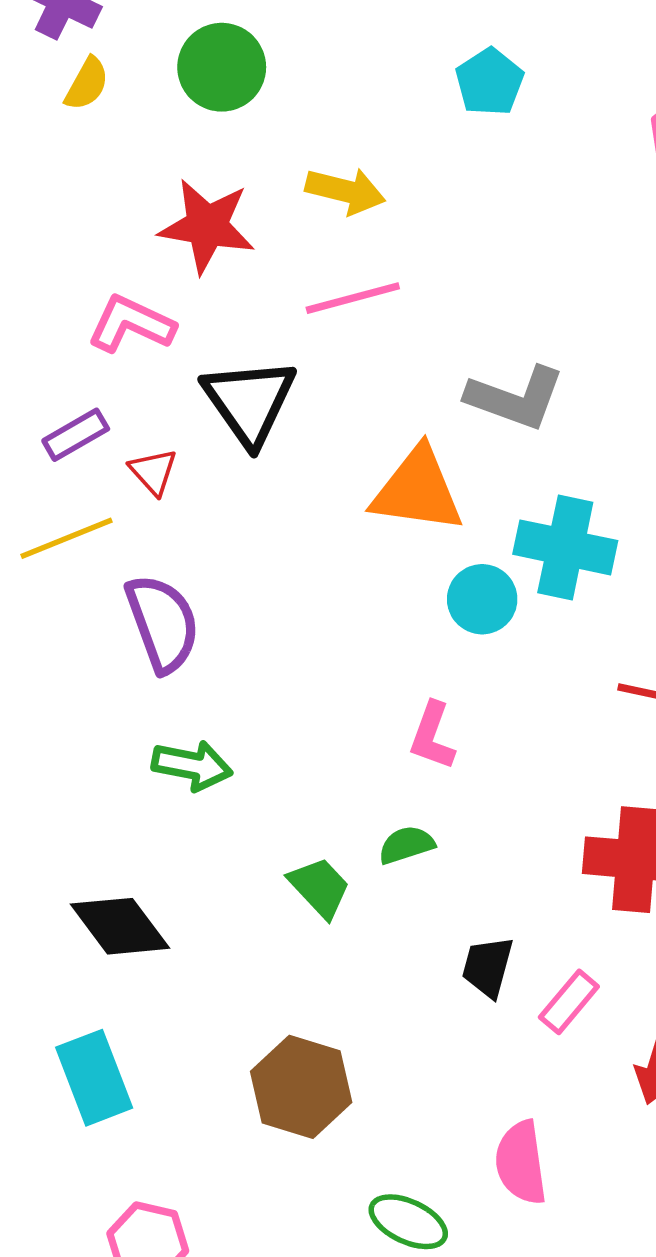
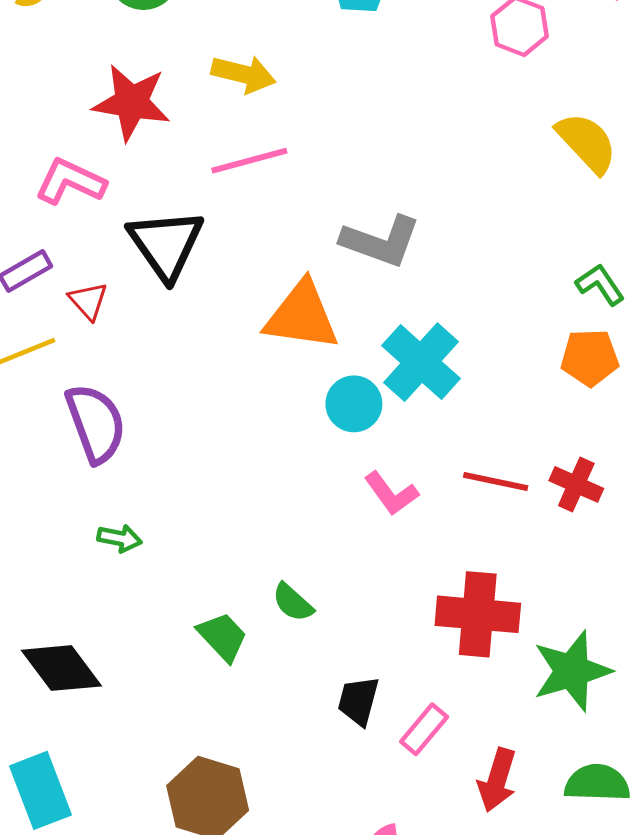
cyan cross: (565, 547) -> (421, 362), turned 30
pink L-shape: (432, 736) -> (391, 493), moved, turned -56
green arrow: (192, 765) -> (120, 538), size x0.7
green semicircle: (406, 845) -> (293, 602), turned -120

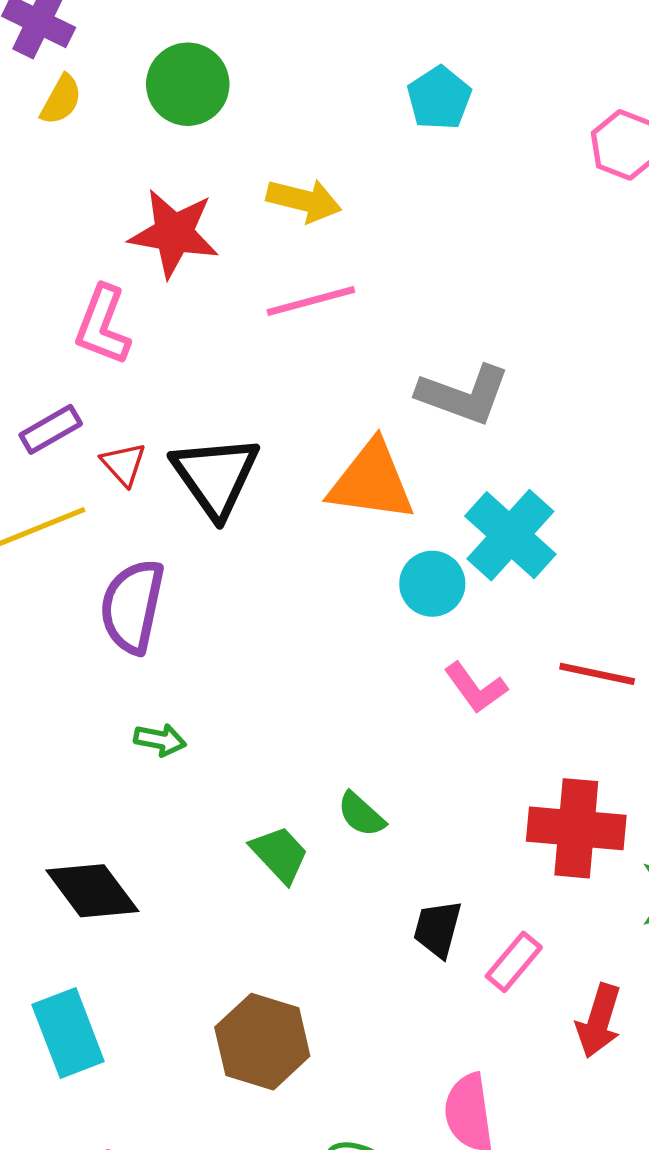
pink L-shape: (70, 182) -> (103, 325), turned -94
black triangle: (166, 244) -> (215, 476), moved
purple semicircle: (96, 423) -> (132, 606), turned -148

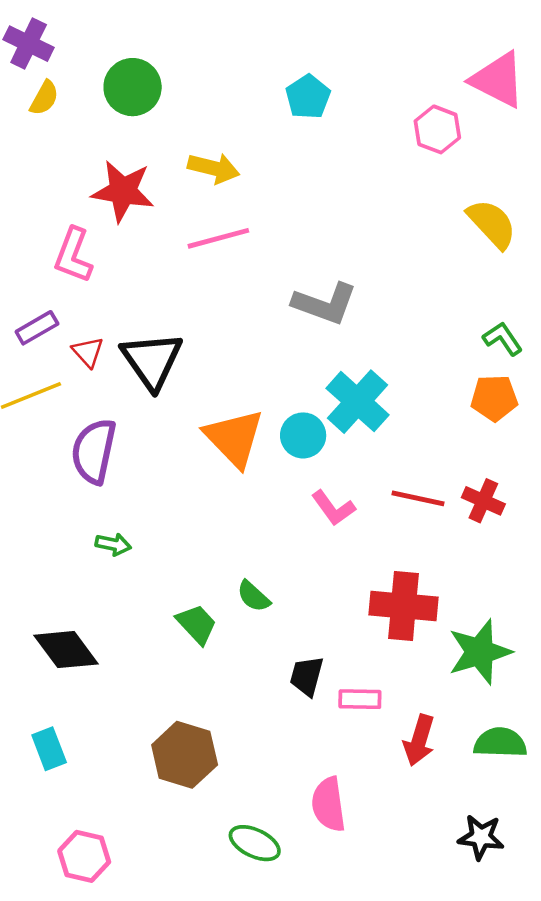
orange triangle: (372, 481) -> (234, 438), moved, turned 38
pink rectangle: (514, 962) -> (360, 699), turned 51
cyan rectangle: (68, 1033) -> (49, 749), size x0.7

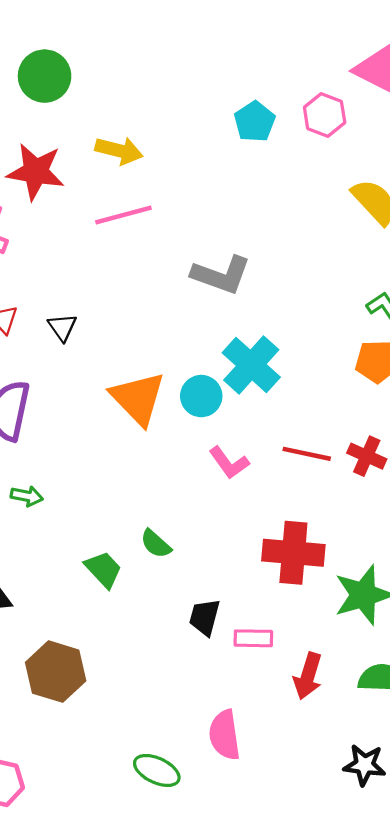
cyan pentagon: (308, 97) -> (255, 122), moved
black triangle: (152, 360) -> (62, 327), size x0.5
brown hexagon: (185, 755) -> (56, 672), moved

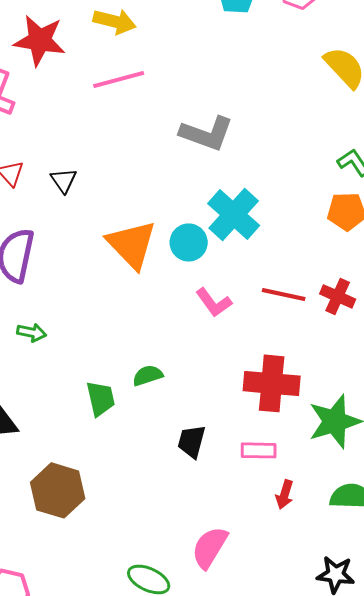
green semicircle: (156, 544) -> (148, 375), turned 120
green trapezoid: (103, 569) -> (101, 398), turned 30
pink rectangle: (253, 638) -> (259, 450), moved
red arrow: (308, 676) -> (285, 494), size x0.7
pink semicircle: (225, 735) -> (210, 547), turned 39

